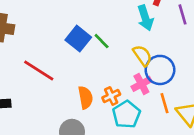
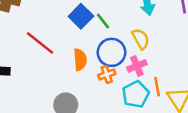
blue circle: (160, 70) -> (111, 52), moved
orange semicircle: (85, 97) -> (80, 60), moved
cyan pentagon: (126, 114) -> (136, 94), moved

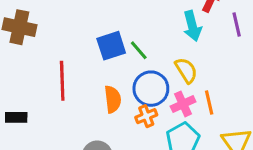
blue square: (81, 16) -> (111, 46), turned 30
red line: (40, 43) -> (62, 81), turned 52
orange line: (157, 87) -> (209, 102), moved

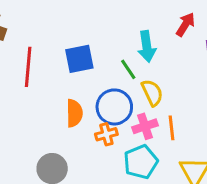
cyan arrow: (192, 26) -> (147, 46), moved
green line: (139, 50) -> (128, 69), moved
red line: (62, 81) -> (28, 67), moved

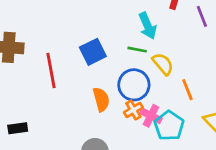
green line: (128, 69) -> (137, 50), turned -30
pink cross: (145, 126) -> (151, 116), moved, turned -30

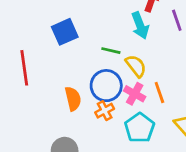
cyan arrow: (148, 26) -> (140, 25), moved
blue square: (93, 52) -> (65, 32), moved
pink cross: (151, 116) -> (135, 94), moved

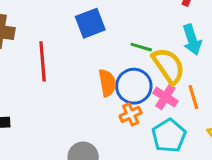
cyan arrow: (140, 25) -> (192, 40), moved
yellow semicircle: (136, 66) -> (168, 66), size x1.4
orange semicircle: (73, 99) -> (107, 83), moved

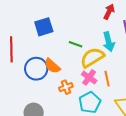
yellow semicircle: (168, 66) -> (92, 57), turned -90
orange semicircle: (107, 83) -> (52, 66), turned 138
blue circle: (134, 86) -> (36, 69), moved

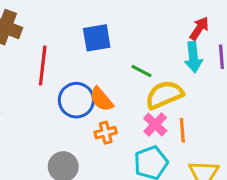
cyan arrow: (109, 42) -> (193, 57), moved
orange cross: (66, 87) -> (106, 133), moved

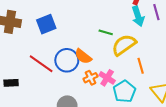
blue square: (97, 38) -> (46, 24), moved
red line: (43, 65) -> (41, 64), moved, turned -50
pink cross: (155, 125) -> (107, 78), moved

